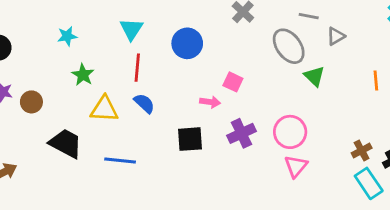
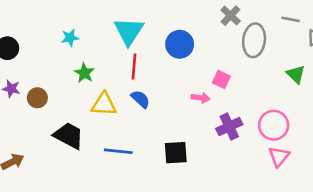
cyan triangle: (131, 29) -> (129, 31), size x1.4
gray ellipse: (289, 46) -> (254, 40), moved, turned 44
black square: (190, 139) -> (176, 153), moved

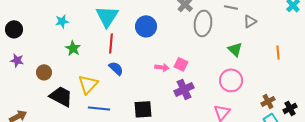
pink square: (221, 80) -> (181, 64), moved
brown circle: (37, 98) -> (44, 72), moved
yellow triangle: (104, 104) -> (88, 84), moved, turned -50
pink circle: (274, 125) -> (231, 80), moved

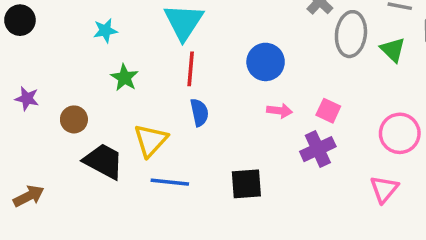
blue circle: (146, 26) -> (266, 62), moved
black circle: (14, 29) -> (20, 20), moved
green triangle: (235, 49) -> (393, 50), moved
pink square: (181, 64) -> (328, 111), moved
blue semicircle: (116, 68) -> (199, 112), turned 35

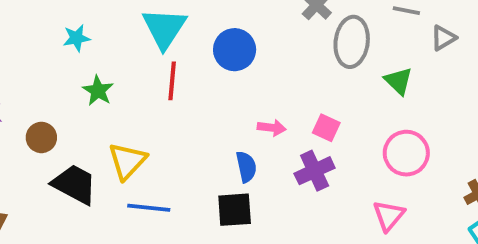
green triangle: (393, 50) -> (398, 81), moved
blue circle: (266, 62) -> (235, 50), moved
blue semicircle: (199, 112) -> (246, 167), moved

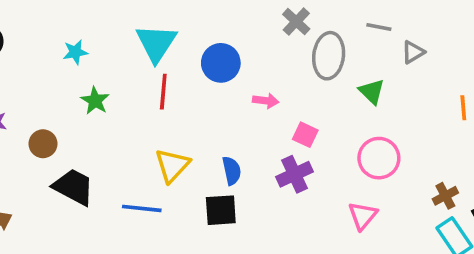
pink arrow: (272, 128) -> (266, 101), moved
yellow triangle: (127, 161) -> (172, 165), moved

